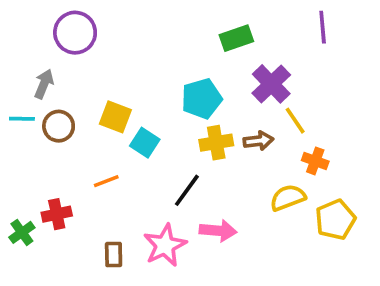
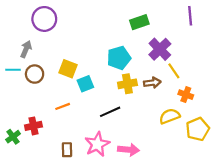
cyan square: (145, 143) -> (85, 84), turned 35
black line: (187, 190) -> (110, 112), turned 30
pink arrow: (218, 231) -> (129, 150), moved

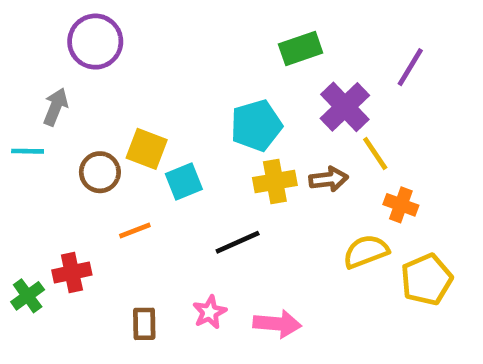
purple line: (190, 16) -> (410, 67), moved, turned 36
brown circle: (35, 74) -> (100, 172), moved
pink star: (97, 144) -> (210, 312), size x0.6

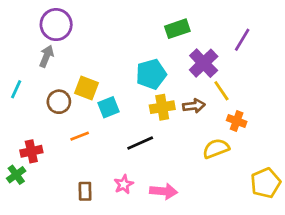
gray arrow: (56, 107) -> (46, 56), moved
cyan line: (28, 151) -> (16, 89), turned -66
red cross: (72, 272) -> (31, 151), moved
yellow pentagon: (427, 279) -> (266, 183), moved

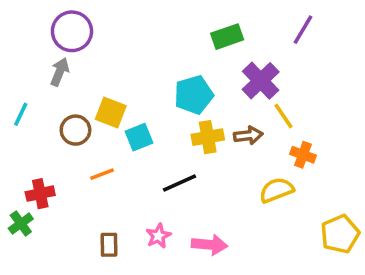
purple line: (242, 40) -> (303, 30), moved

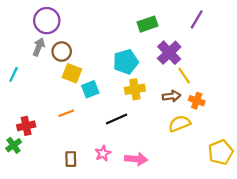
brown circle: (75, 130) -> (62, 51), moved
brown arrow: (248, 135) -> (171, 96), moved

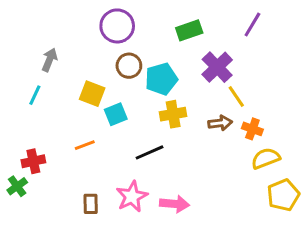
purple circle: (47, 21) -> (117, 26), moved
brown circle: (62, 51) -> (129, 66), moved
cyan line: (14, 74) -> (35, 95), moved
yellow semicircle: (180, 124) -> (266, 158), moved
pink star: (103, 153) -> (132, 197), size x1.5

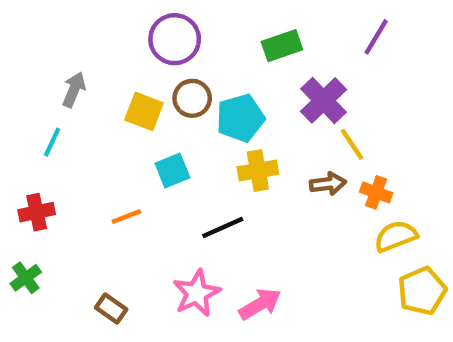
yellow square: (92, 94) -> (144, 111), moved
red cross: (33, 161) -> (37, 212), moved
brown rectangle: (91, 204) -> (111, 308), moved, turned -54
pink arrow: (175, 204) -> (260, 304), turned -36

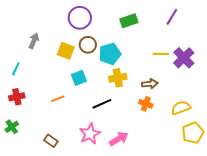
purple cross: (324, 100) -> (184, 58), moved
cyan line: (52, 142) -> (16, 69), moved
yellow line: (352, 144) -> (161, 54), moved, turned -56
orange cross: (376, 192) -> (146, 104), moved

